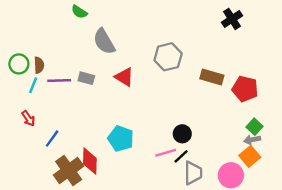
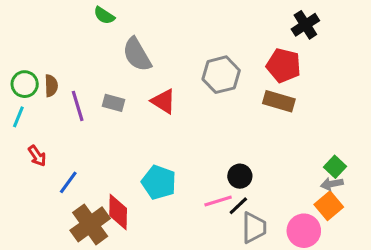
purple line: (59, 81) -> (78, 106), turned 75
cyan line: (33, 85) -> (18, 117), moved
red pentagon: (245, 89) -> (284, 65), moved

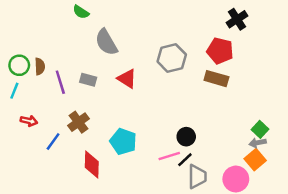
red arrow: (37, 156) -> (29, 121), turned -42
brown cross: (90, 224) -> (78, 122), moved, size x0.7

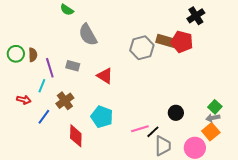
red triangle: (127, 79) -> (105, 76), moved
brown rectangle: (216, 79) -> (166, 41), moved
cyan line: (14, 91) -> (42, 86), moved
black circle: (186, 137) -> (176, 113), moved

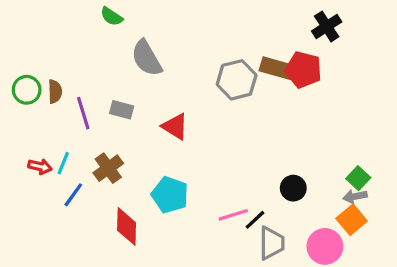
cyan line: (42, 86) -> (63, 163), moved

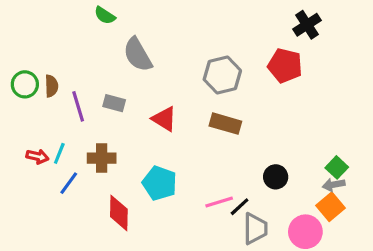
brown rectangle: (277, 68) -> (225, 124), moved
brown cross: (108, 168) -> (102, 158), turned 36

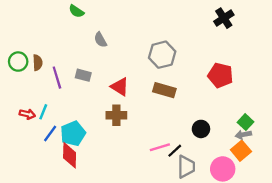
gray semicircle: (138, 55) -> (100, 40), size x0.6
red pentagon: (285, 66) -> (220, 75), moved
brown cross: (102, 158) -> (116, 115), moved
cyan pentagon: (160, 183) -> (73, 134), moved, turned 30
red diamond: (119, 213) -> (70, 155), moved

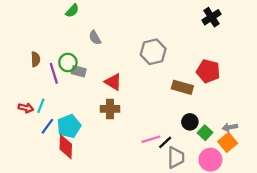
green semicircle: (76, 11) -> (72, 11), turned -80
green circle: (18, 62) -> (68, 63), moved
brown rectangle: (164, 90) -> (182, 87), moved
green square: (246, 122) -> (205, 133), moved

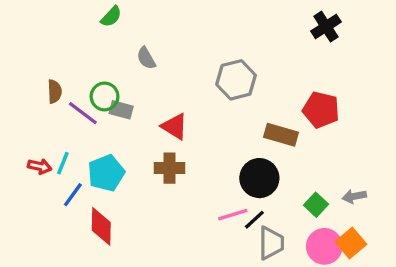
purple line: (54, 73) -> (83, 113), turned -36
black circle: (190, 122) -> (259, 178), moved, size x1.5
cyan pentagon: (69, 126) -> (106, 173), moved
orange square: (228, 142) -> (351, 243), moved

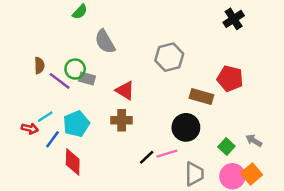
gray semicircle: (146, 58) -> (105, 42), size x1.5
cyan line: (63, 163) -> (45, 117), turned 35
red arrow: (40, 166) -> (30, 129), moved
gray arrow: (354, 196) -> (254, 141), turned 42
black line: (254, 220) -> (147, 157), moved

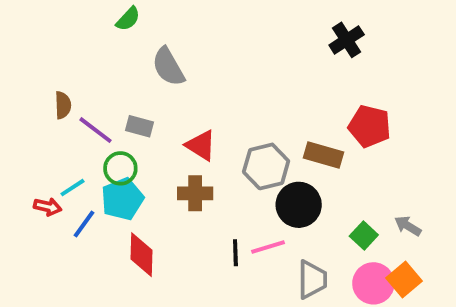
black cross: (234, 19) -> (347, 40), moved
gray hexagon: (169, 57) -> (266, 166), moved
green circle: (75, 69) -> (120, 168), moved
black line: (147, 157) -> (235, 253), turned -49
red diamond: (73, 162) -> (141, 255), moved

